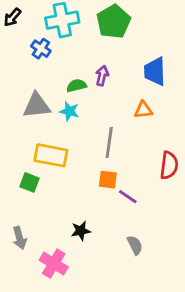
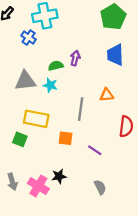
green pentagon: (113, 22) -> (113, 17), moved
orange triangle: (143, 110) -> (107, 95), moved
orange square: (108, 180) -> (65, 138), moved
pink cross: (54, 264) -> (38, 186), moved

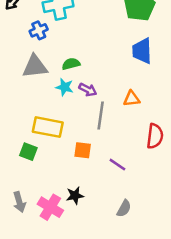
blue cross: (29, 38) -> (39, 30), turned 32
purple arrow: (75, 58) -> (88, 90), moved, turned 104
gray triangle: (25, 81) -> (35, 66), moved
gray semicircle: (100, 187) -> (124, 208), turned 56

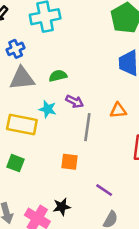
blue cross: (39, 30) -> (16, 49), moved
cyan star: (65, 87) -> (48, 109), moved
yellow rectangle: (48, 127) -> (22, 125), moved
purple line: (117, 165) -> (104, 190), moved

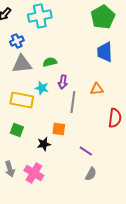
purple arrow: (75, 101) -> (63, 82), turned 72
black star: (62, 207) -> (44, 144), moved

